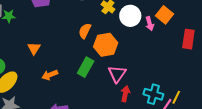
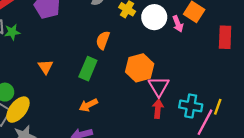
orange hexagon: (106, 45) -> (140, 68), moved
green rectangle: (86, 67) -> (88, 69), moved
pink triangle: (117, 74) -> (159, 86), moved
orange arrow: (50, 75) -> (88, 105), moved

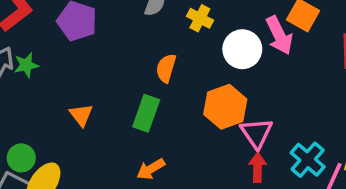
white circle: (154, 17) -> (242, 49), moved
pink arrow: (178, 24) -> (279, 35), size x1.5
cyan cross: (191, 106) -> (308, 160), turned 35

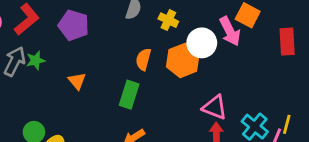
orange hexagon: (225, 107) -> (183, 60), moved
orange triangle: (81, 115) -> (77, 81), moved
pink triangle: (256, 133) -> (215, 107), turned -32

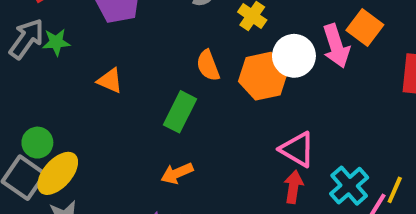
orange semicircle: (143, 59) -> (208, 65), turned -45
orange triangle: (77, 81) -> (110, 81), turned -36

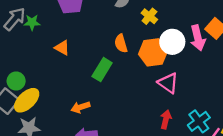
pink triangle: (297, 149) -> (168, 83), moved
orange arrow: (177, 173) -> (81, 107), moved

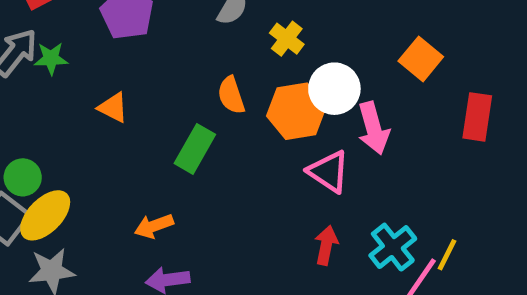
pink arrow: (198, 38) -> (373, 128), moved

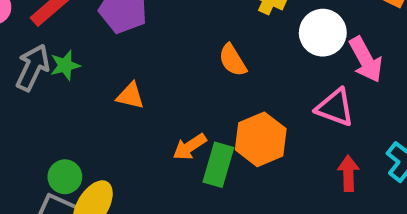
orange hexagon: (296, 111) -> (261, 139), moved
green rectangle: (195, 149) -> (218, 165), moved
orange arrow: (154, 226) -> (190, 147), moved

